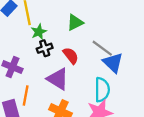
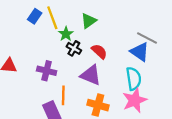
green triangle: (75, 22) -> (89, 21), moved
black cross: (45, 48) -> (74, 48), turned -32
gray line: (102, 48) -> (147, 38), moved

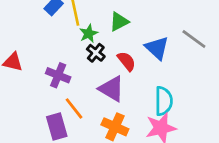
gray line: (147, 38) -> (194, 39), moved
blue triangle: (140, 52) -> (157, 48), moved
orange line: (63, 95) -> (74, 108), turned -48

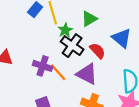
black cross: (96, 53) -> (72, 46), size x1.5
orange line: (74, 108) -> (58, 72), moved

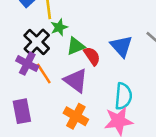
green triangle: (89, 19) -> (76, 46), moved
black cross: (72, 46) -> (37, 42), moved

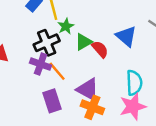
black cross: (37, 42) -> (47, 43), turned 30
purple triangle: (76, 81) -> (88, 89), moved
purple rectangle: (22, 111) -> (52, 101), moved

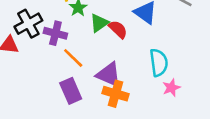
black cross: (47, 43) -> (28, 24), moved
purple cross: (41, 64) -> (55, 33), moved
pink star: (133, 106) -> (171, 88), moved, size x0.6

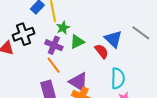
red semicircle: (118, 29) -> (102, 51), moved
purple cross: (55, 33) -> (54, 45), moved

